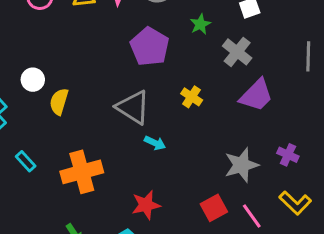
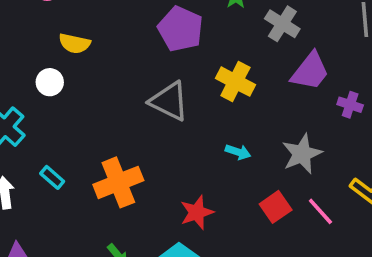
yellow cross: (192, 97) -> (235, 82), size x1.5
yellow semicircle: (59, 102) -> (75, 43), moved, turned -88
cyan arrow: (155, 143) -> (238, 152), moved
purple cross: (288, 155) -> (350, 105), moved

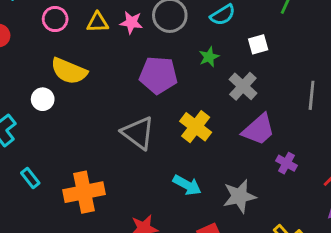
purple pentagon: (180, 29) -> (158, 75), turned -30
yellow semicircle: (75, 43) -> (69, 71), size x1.4
cyan arrow: (238, 152) -> (187, 185), size x1.4

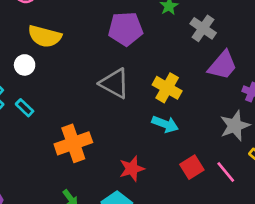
yellow cross: (196, 127) -> (167, 88), moved
cyan rectangle: (30, 178) -> (25, 108), moved
gray star: (239, 196) -> (235, 126), moved

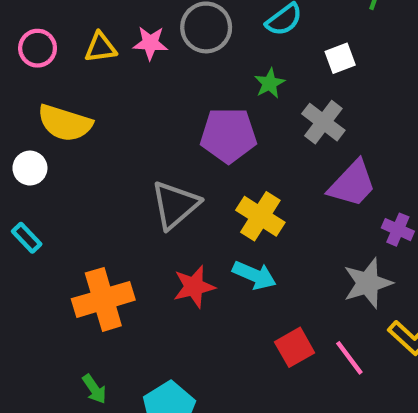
purple pentagon: (126, 29) -> (228, 135), moved
gray triangle: (115, 83) -> (175, 205), turned 48
red star: (132, 169) -> (194, 287), moved

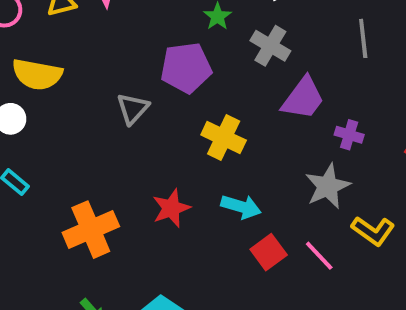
gray triangle: (175, 205) -> (133, 109), moved, size x0.7
cyan arrow: (254, 275) -> (241, 207), moved

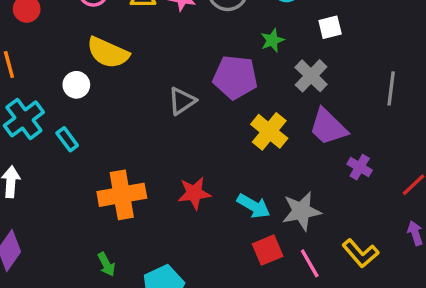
purple trapezoid: (303, 98) -> (328, 127), turned 84
yellow cross: (224, 138) -> (269, 131), moved
gray star: (328, 186) -> (301, 211), moved

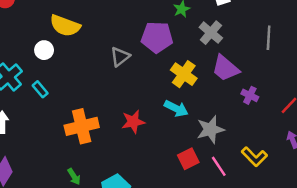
cyan arrow: (254, 206) -> (176, 108), moved

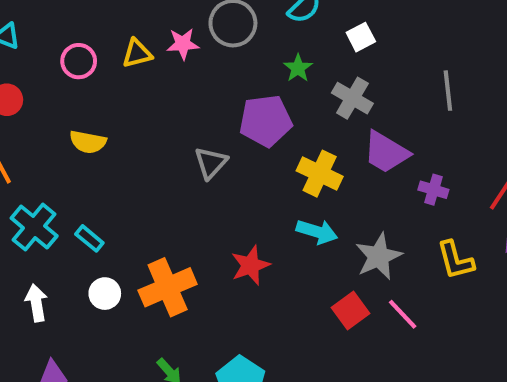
yellow semicircle: (65, 26) -> (88, 142), moved, size x0.7
white circle: (44, 50) -> (105, 294), moved
yellow L-shape: (254, 157) -> (455, 260), moved, turned 40

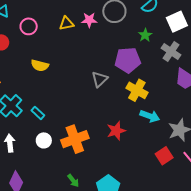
white square: (361, 37) -> (177, 22), size x1.5
pink circle: (79, 61) -> (29, 26), moved
yellow cross: (320, 174) -> (137, 90), moved

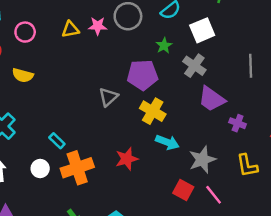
yellow semicircle: (40, 65) -> (23, 75), moved
cyan rectangle: (38, 113) -> (57, 141), moved
red square: (164, 156) -> (183, 190), turned -30

